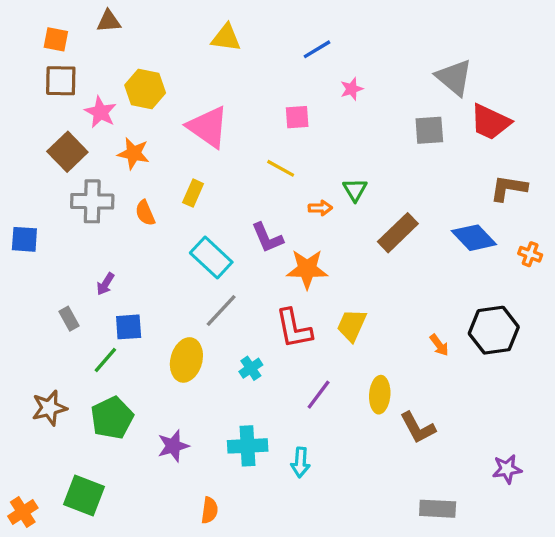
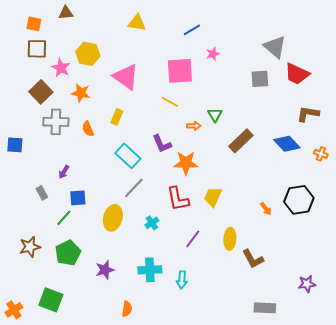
pink square: (297, 117) -> (180, 71), size x1.8

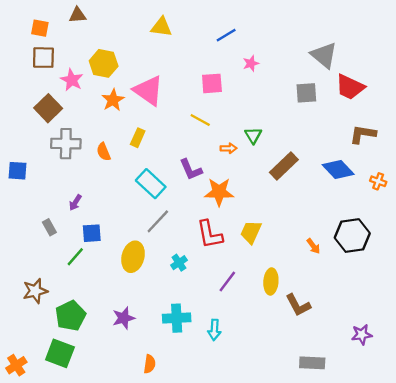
pink square: (180, 71) -> (212, 83), size x0.7
orange star: (81, 93) -> (113, 100), moved, turned 30
green pentagon: (68, 253) -> (71, 316), moved

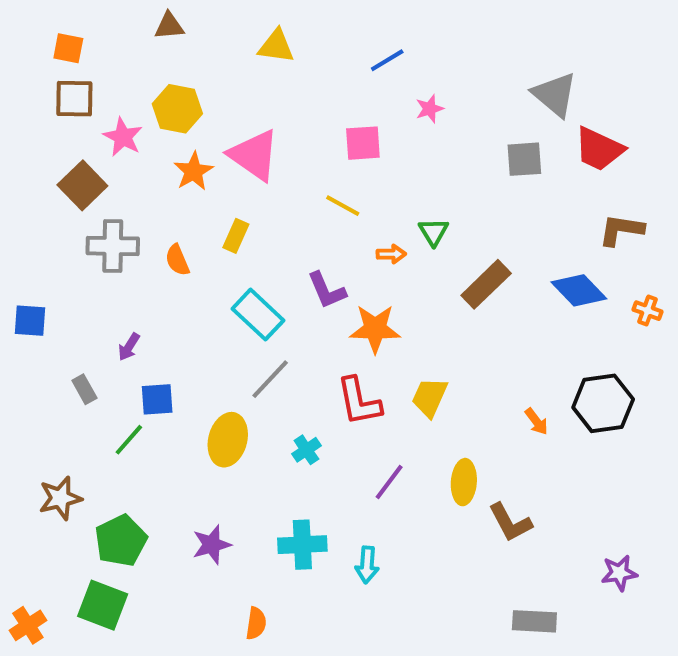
brown triangle: (78, 15) -> (169, 26), moved
blue square: (18, 171) -> (30, 321), moved

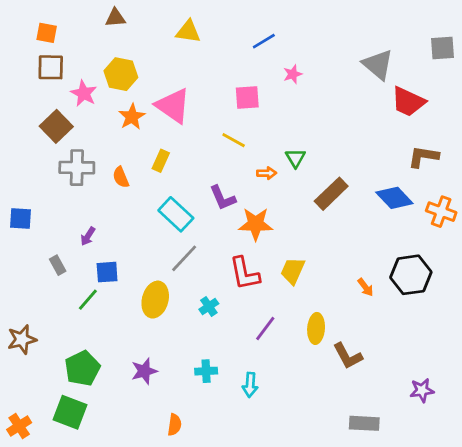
gray square: (524, 159) -> (443, 48), moved
orange cross: (647, 311) -> (441, 212), size x1.5
brown star: (60, 498) -> (22, 339), moved
cyan cross: (302, 545) -> (206, 371), size x0.7

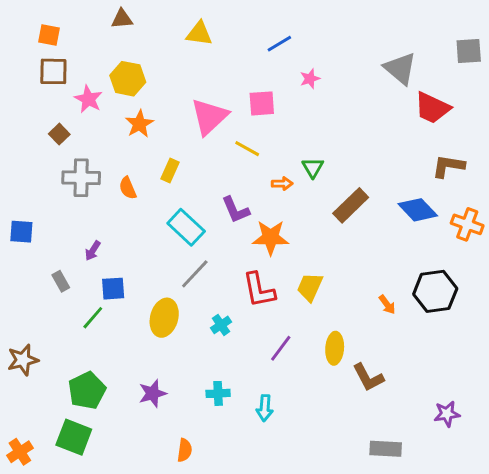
pink triangle: (173, 106) -> (209, 117), moved, turned 42
brown square: (56, 126) -> (59, 134), size x0.6

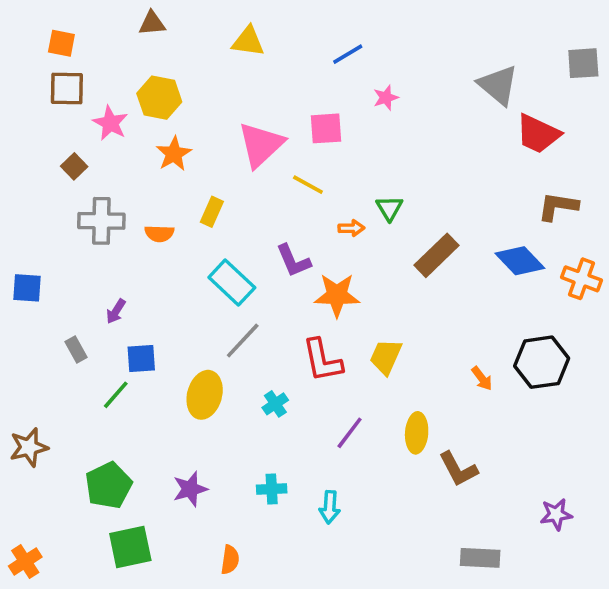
orange semicircle: (128, 188) -> (159, 234), turned -65
green square: (74, 437) -> (130, 547), moved, turned -33

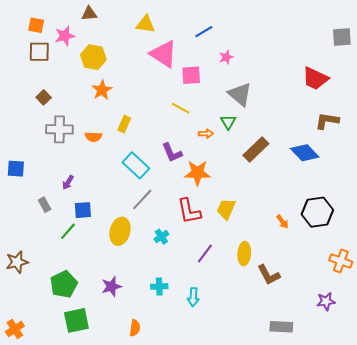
gray triangle: (498, 85) -> (240, 94), moved
pink star: (110, 123) -> (65, 36), moved, turned 30
pink triangle: (261, 145) -> (163, 54), moved, turned -44
orange cross: (582, 279) -> (341, 261), moved

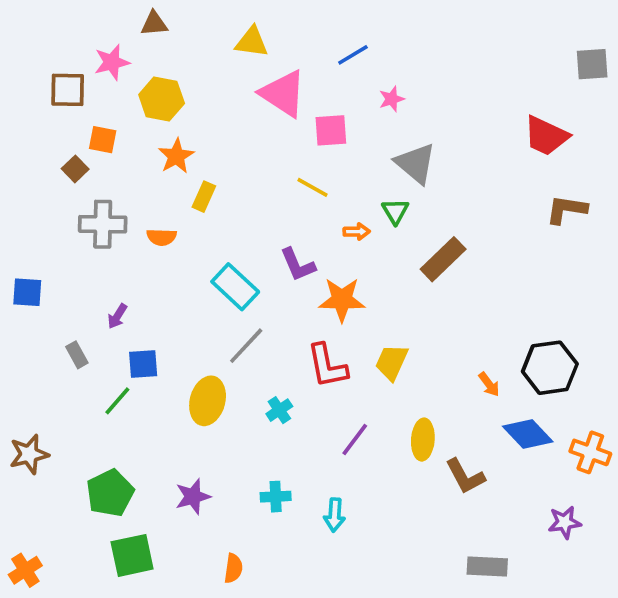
orange square: (36, 25) -> (103, 140), moved
yellow rectangle: (124, 124) -> (204, 197), moved
blue diamond: (305, 153) -> (528, 434), moved

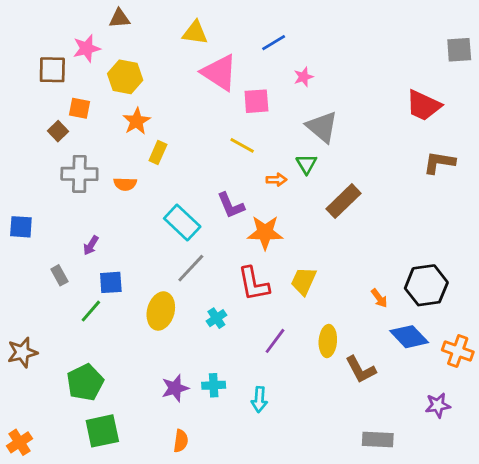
purple star: (193, 497) -> (175, 388), moved

